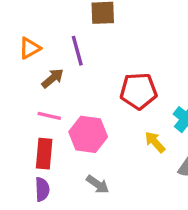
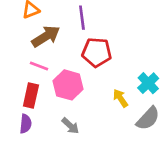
purple line: (77, 51) -> (82, 18), moved
brown arrow: (53, 78) -> (46, 36), size x1.5
red pentagon: (138, 91) -> (97, 52), moved

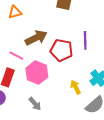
purple line: (82, 18) -> (85, 40), moved
brown arrow: (46, 36) -> (36, 38), moved

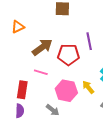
pink line: (16, 56) -> (41, 72), moved
pink hexagon: (37, 73) -> (66, 91), moved

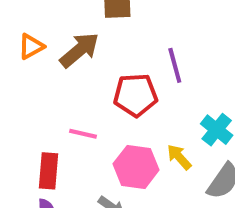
brown arrow: (42, 47) -> (79, 50), moved

